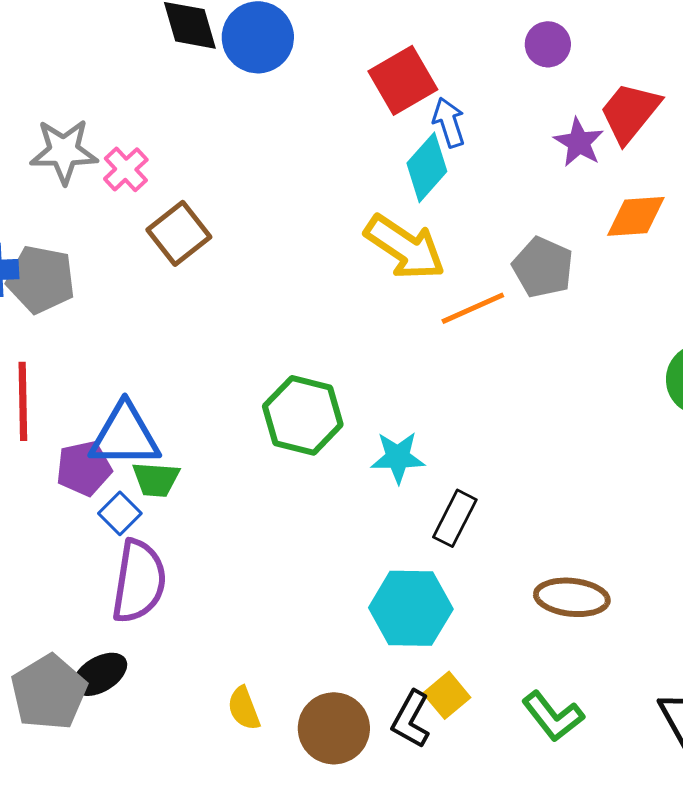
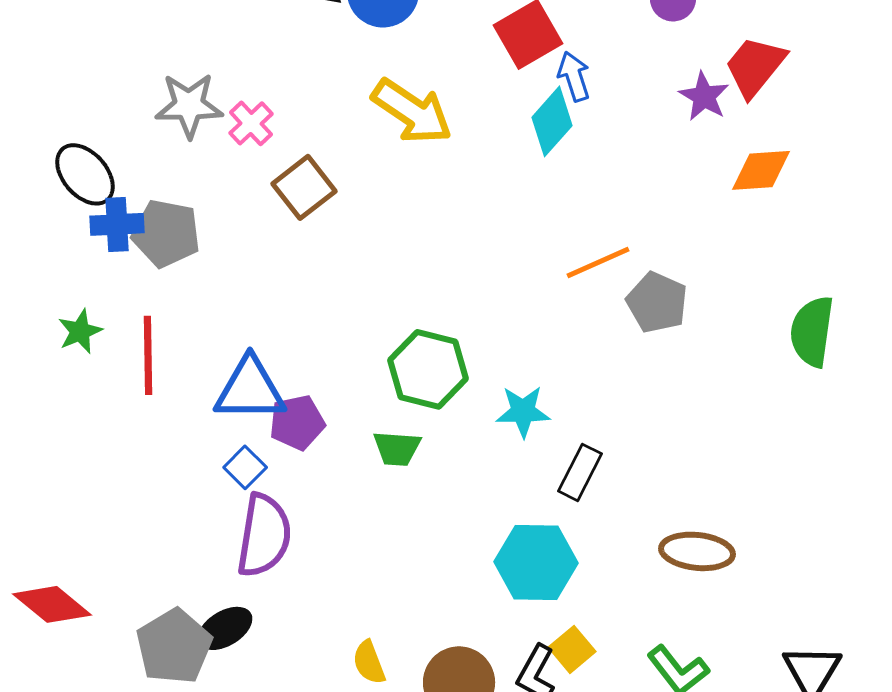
yellow arrow: (405, 247) -> (412, 111), moved
gray pentagon: (543, 267) -> (657, 302), moved
purple pentagon: (84, 468) -> (297, 422), moved
green trapezoid: (156, 479) -> (397, 448), moved

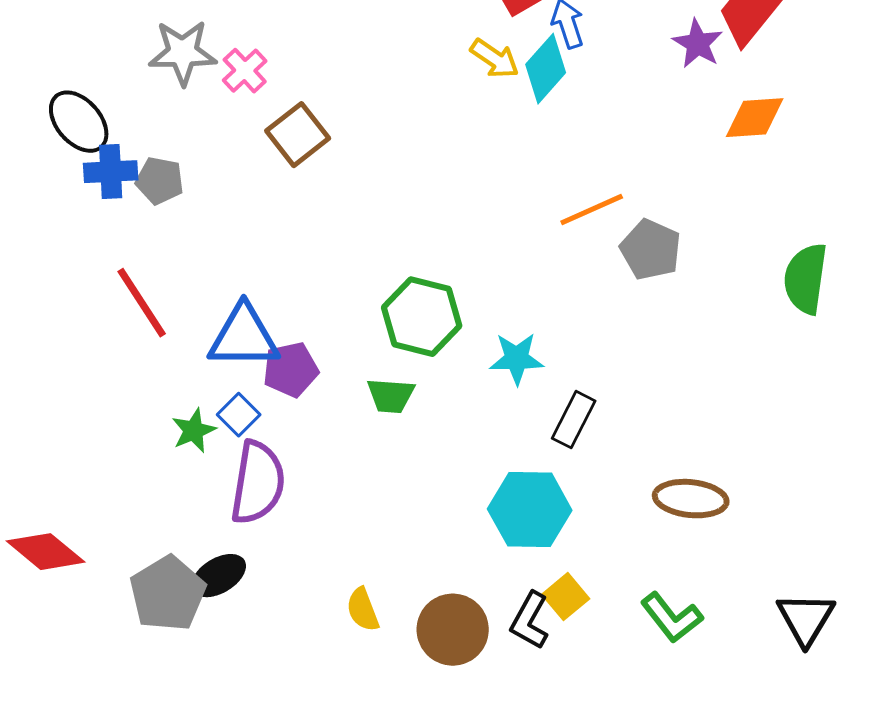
yellow arrow: (412, 111) -> (495, 59), moved, size x0.6
gray pentagon: (166, 233) -> (160, 181), size x0.7
green star: (80, 331) -> (194, 431), moved
red line: (148, 355) -> (142, 303), turned -32

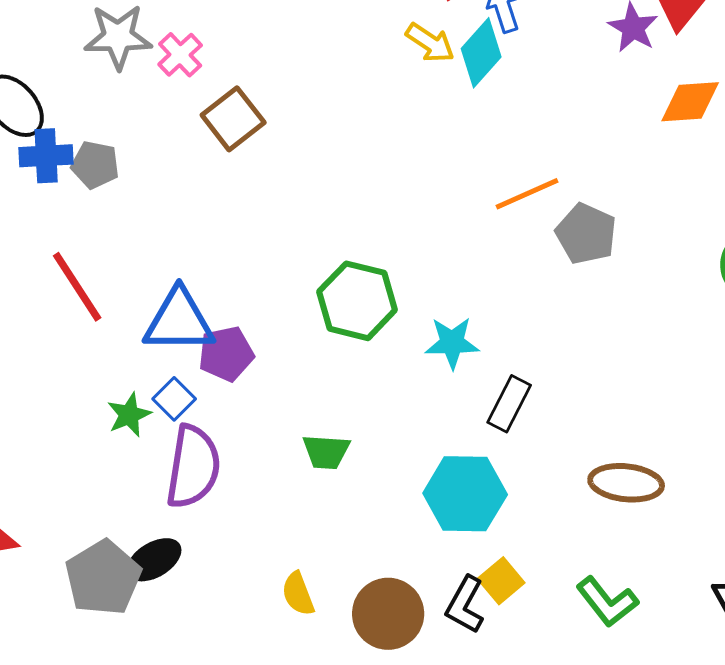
green trapezoid: (391, 396) -> (326, 452), moved

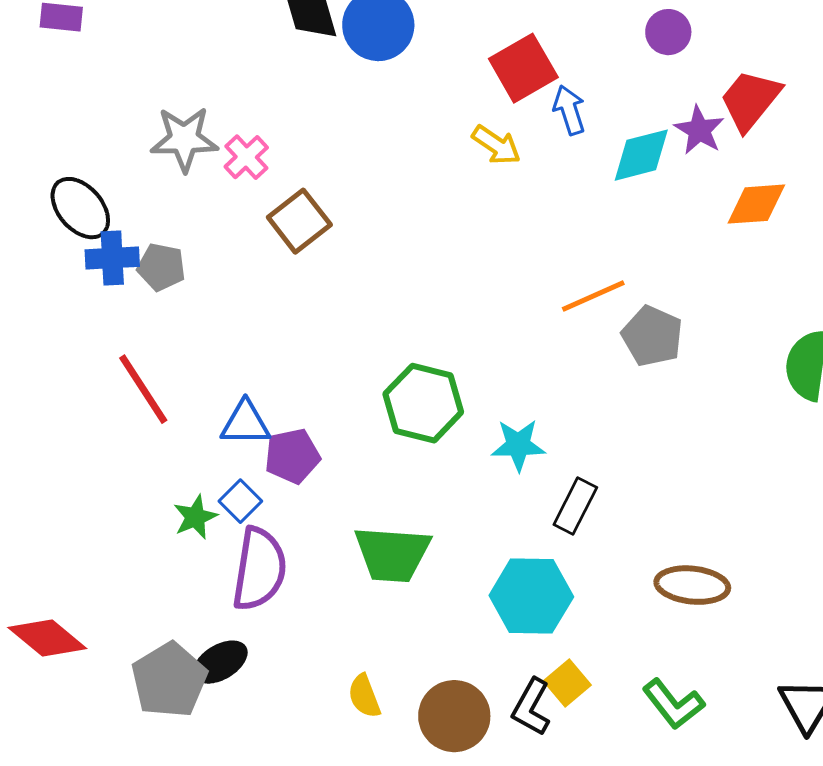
cyan diamond: (481, 53) -> (641, 155), moved, turned 34
blue triangle: (179, 321) -> (245, 423), size x0.7
green trapezoid: (326, 452) -> (392, 554), size x1.6

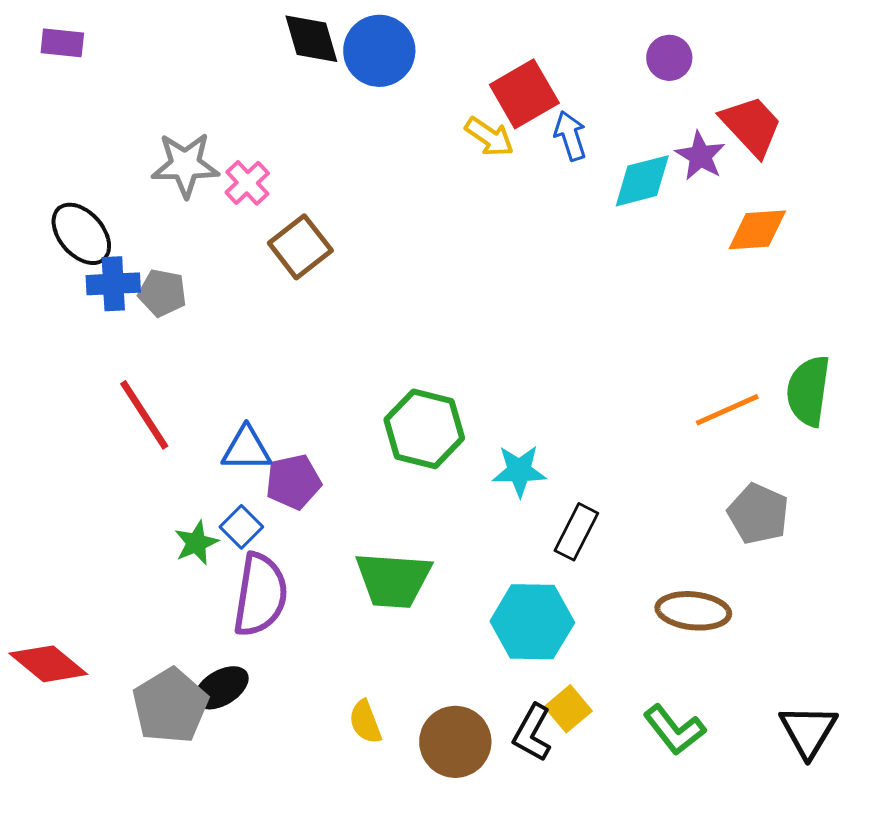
red trapezoid: (750, 100) -> (751, 126), turned 98
yellow arrow: (496, 145) -> (489, 137), moved
orange line: (593, 296) -> (727, 410), moved
gray pentagon: (652, 336) -> (758, 514), moved

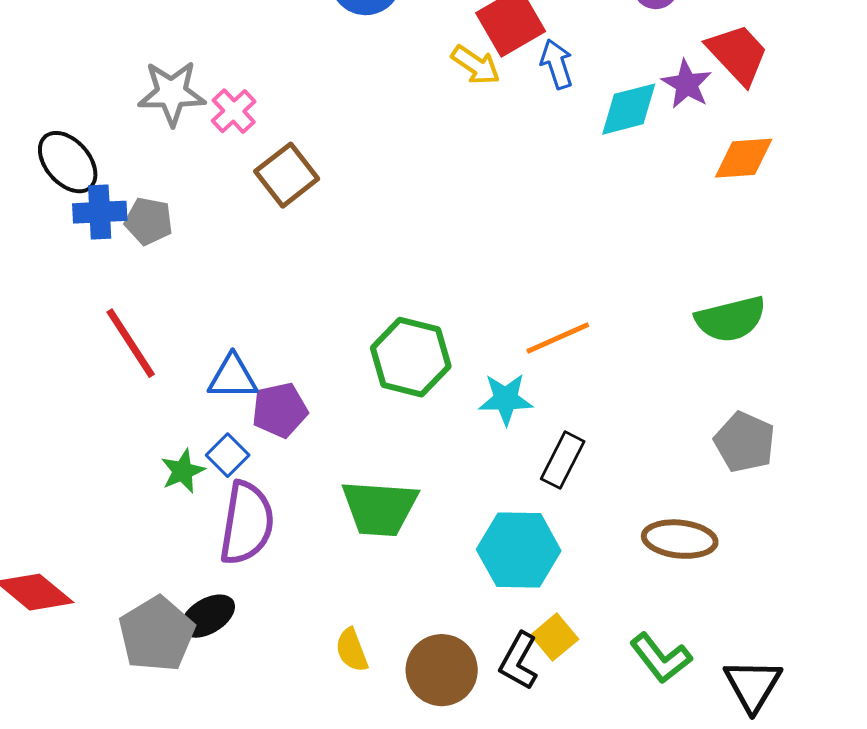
green semicircle: (808, 391) -> (731, 319), moved, turned -112
orange line: (727, 410) -> (558, 338), moved
black triangle: (808, 731) -> (753, 685), moved

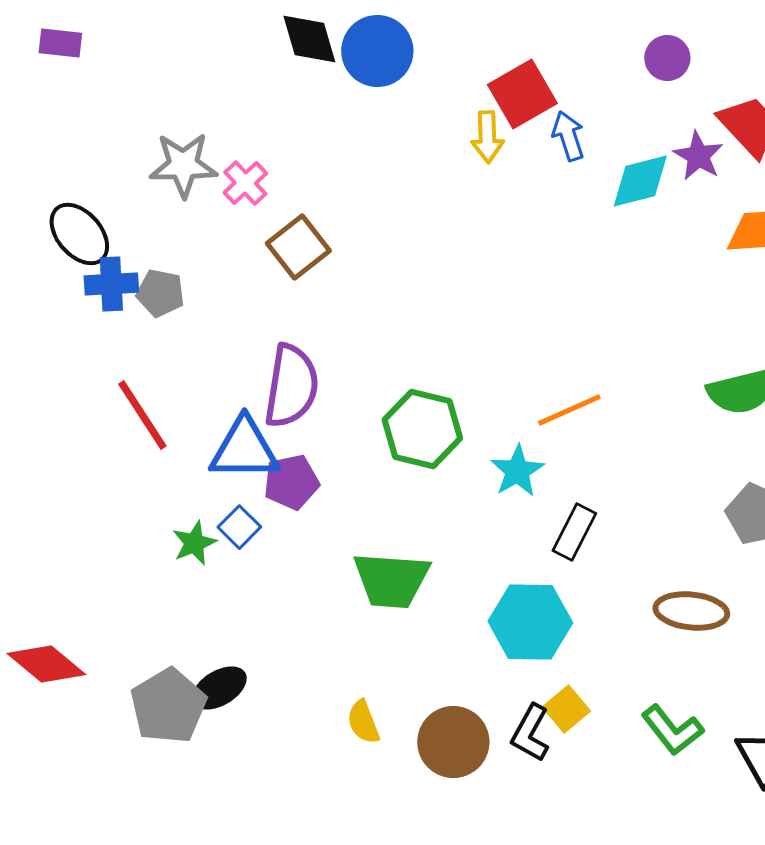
yellow arrow: (476, 65) -> (487, 137), turned 54
blue triangle: (233, 377) -> (244, 449), size x1.4
cyan star: (506, 399) -> (517, 471), turned -30
purple semicircle: (247, 523) -> (291, 386), moved

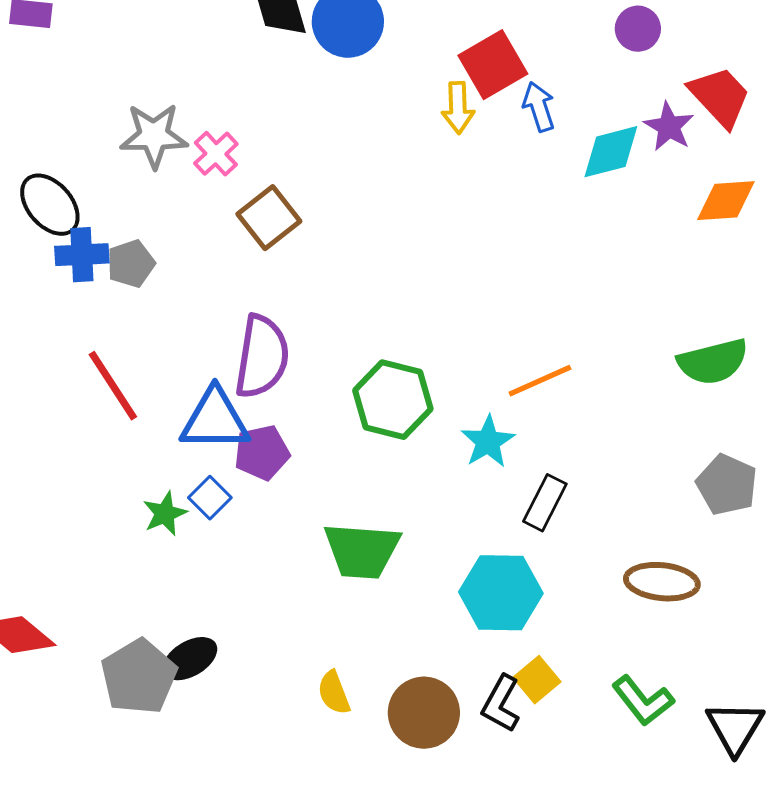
gray pentagon: (160, 293) -> (131, 264), turned -30

